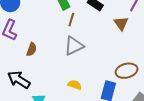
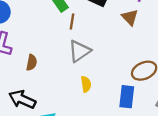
yellow semicircle: (75, 85) -> (86, 84), moved, turned 72

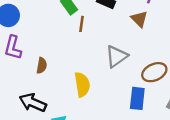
gray triangle: (79, 51) -> (116, 56), moved
yellow semicircle: (86, 84) -> (82, 85), moved, size x1.5

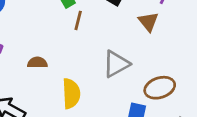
brown semicircle: (42, 66) -> (37, 63), moved, turned -105

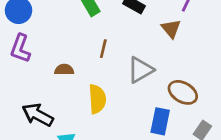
brown line: (78, 20) -> (103, 49), moved
brown ellipse: (160, 88) -> (183, 92), turned 48

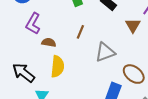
purple L-shape: (20, 48) -> (33, 24), moved
yellow semicircle: (97, 99) -> (57, 67), moved

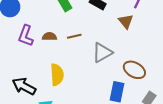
brown line: (80, 32) -> (74, 36), turned 64
brown semicircle: (49, 42) -> (49, 37), moved

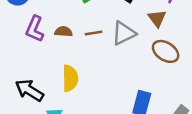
gray triangle: (102, 53) -> (124, 33), moved
brown ellipse: (134, 70) -> (166, 51), moved

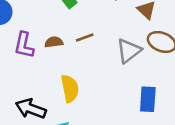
gray triangle: (124, 33) -> (129, 51), moved

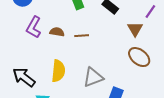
gray triangle: (129, 51) -> (93, 77), moved

